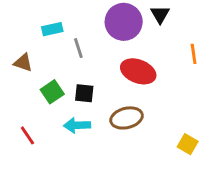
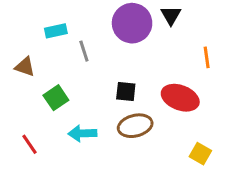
red ellipse: (138, 71) -> (180, 98), moved
black square: (84, 93) -> (126, 91), moved

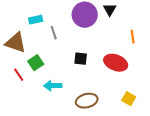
brown triangle: (25, 67) -> (16, 43), size x1.6
brown ellipse: (135, 126) -> (87, 101), moved
red line: (30, 144) -> (19, 75), moved

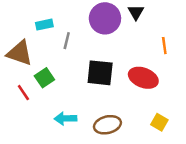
gray line: (54, 33) -> (67, 41), turned 32
black square: (81, 59) -> (100, 73), size x1.6
cyan arrow: (53, 86) -> (65, 119), moved

